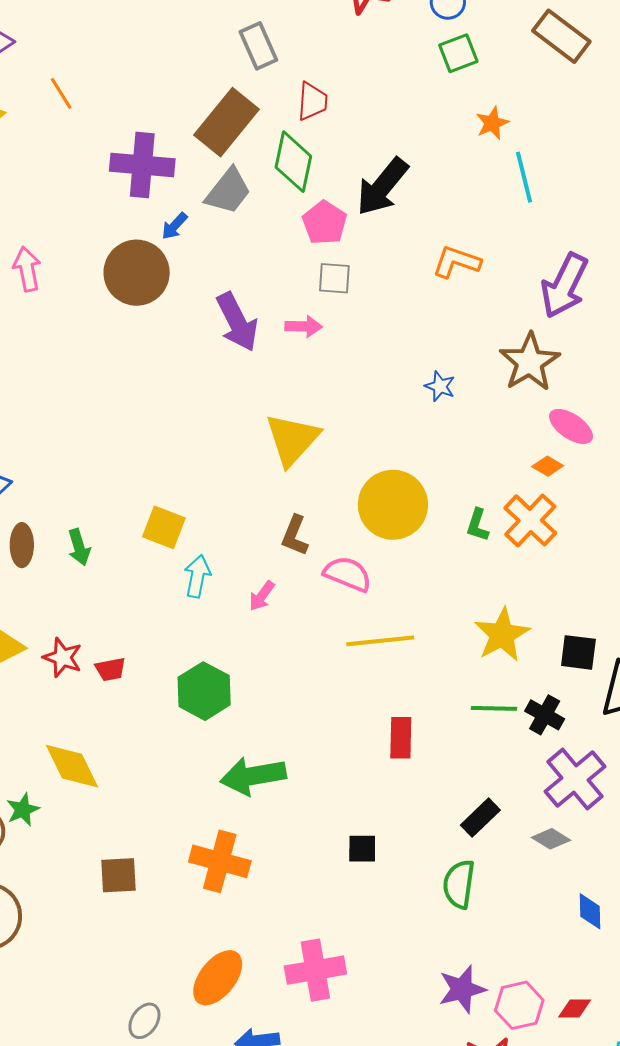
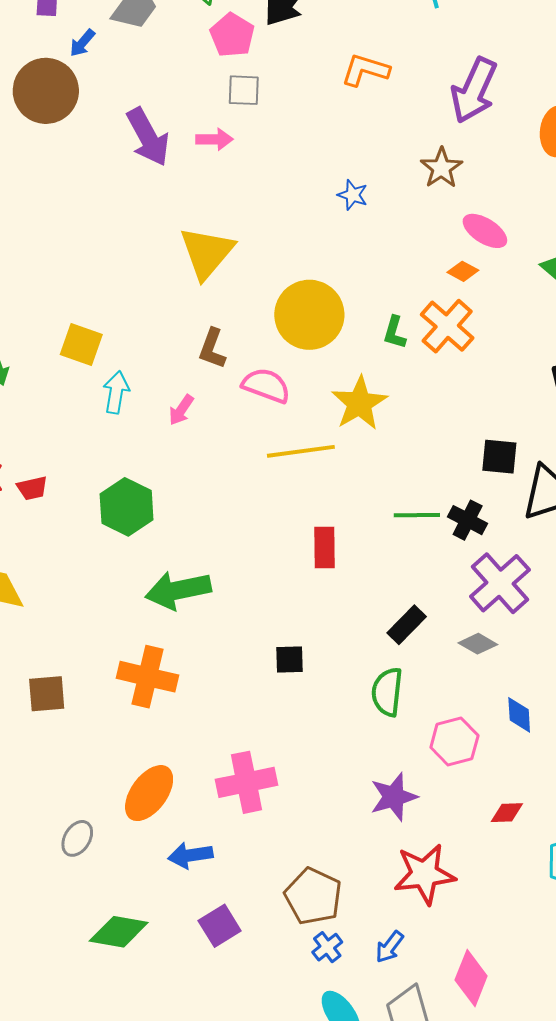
brown star: (530, 362) -> (441, 168), size x0.7
yellow star: (502, 635) -> (359, 403), moved
pink hexagon: (519, 1005) -> (454, 741), moved

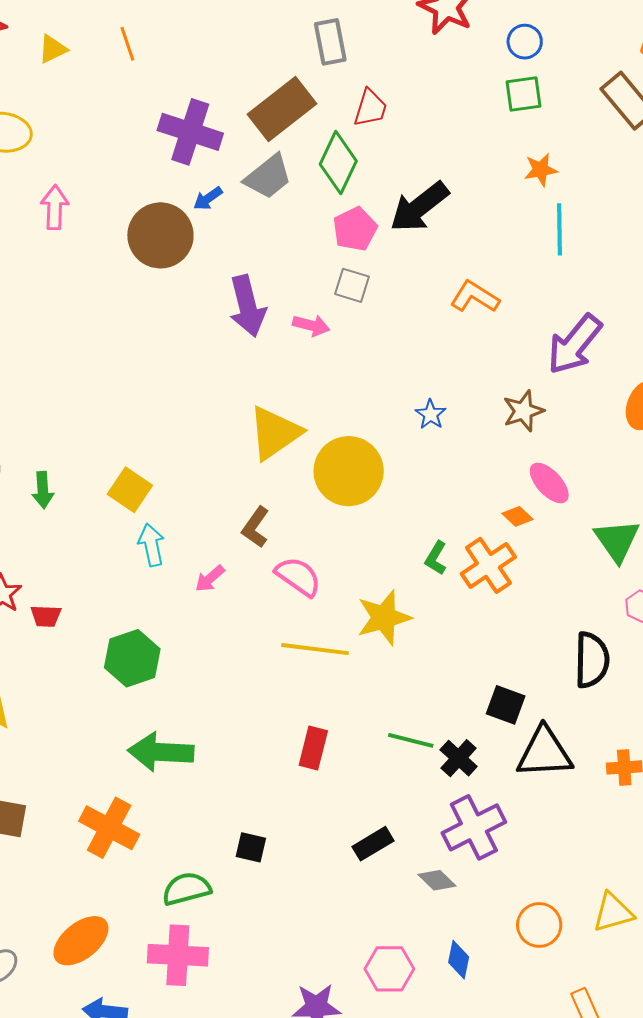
yellow circle: (309, 315) -> (349, 471), moved
cyan arrow: (116, 392) -> (151, 545), turned -36
green semicircle: (387, 692) -> (186, 889), moved, turned 54

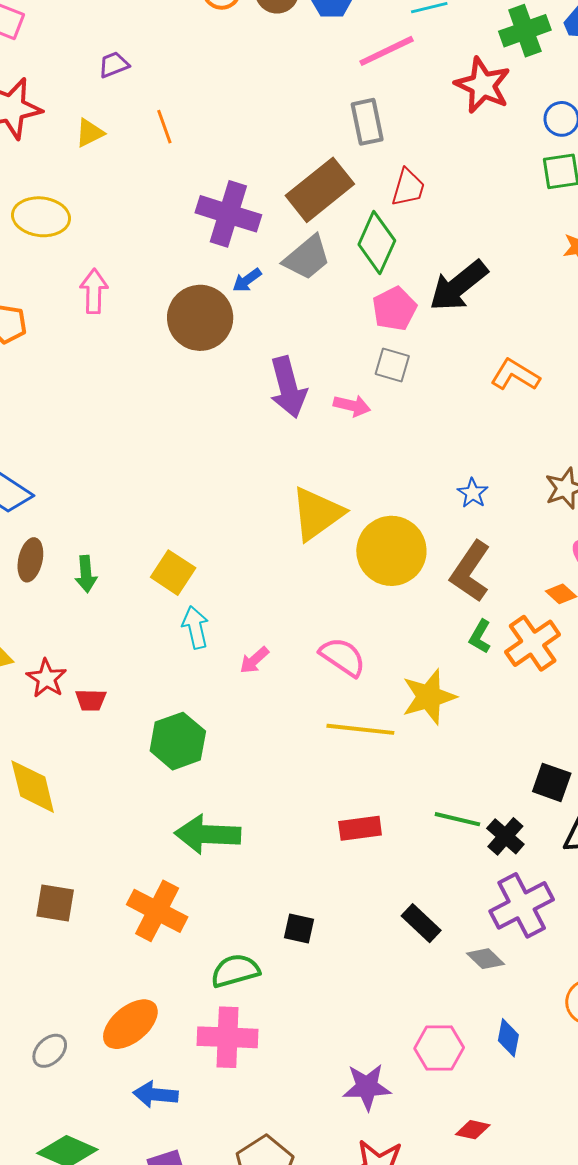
brown L-shape: (256, 527) -> (470, 571), moved, size x1.5
red rectangle: (313, 748) -> (360, 828), turned 69
black rectangle: (373, 844) -> (421, 923), turned 75

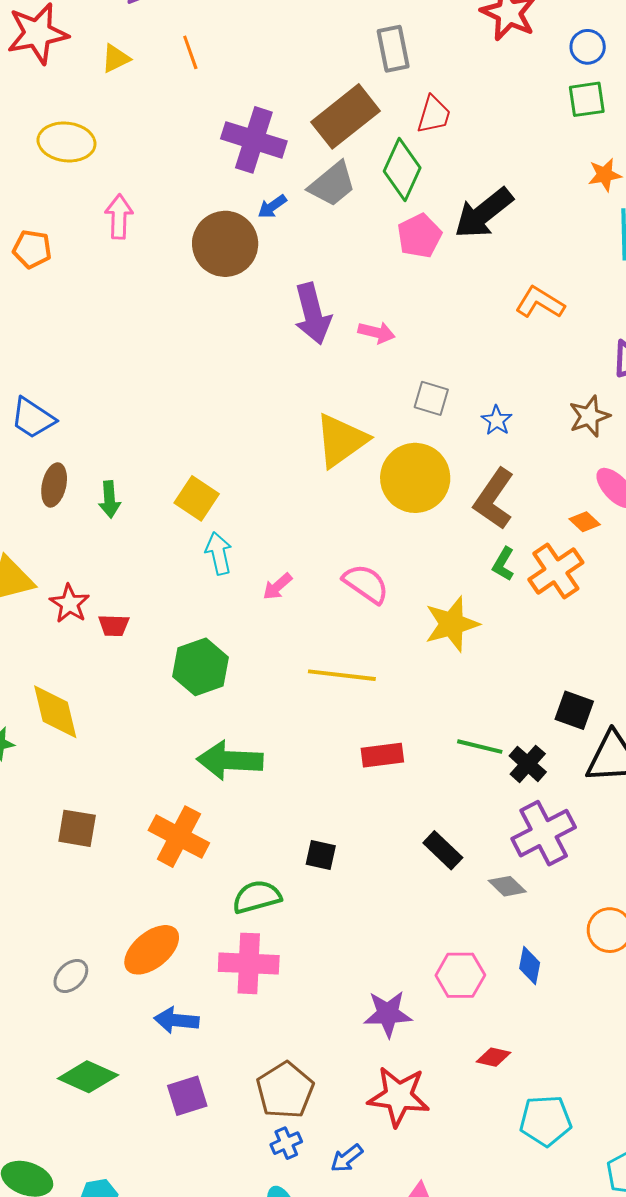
gray square: (392, 365) -> (431, 398), moved
yellow line: (360, 729) -> (342, 675), moved

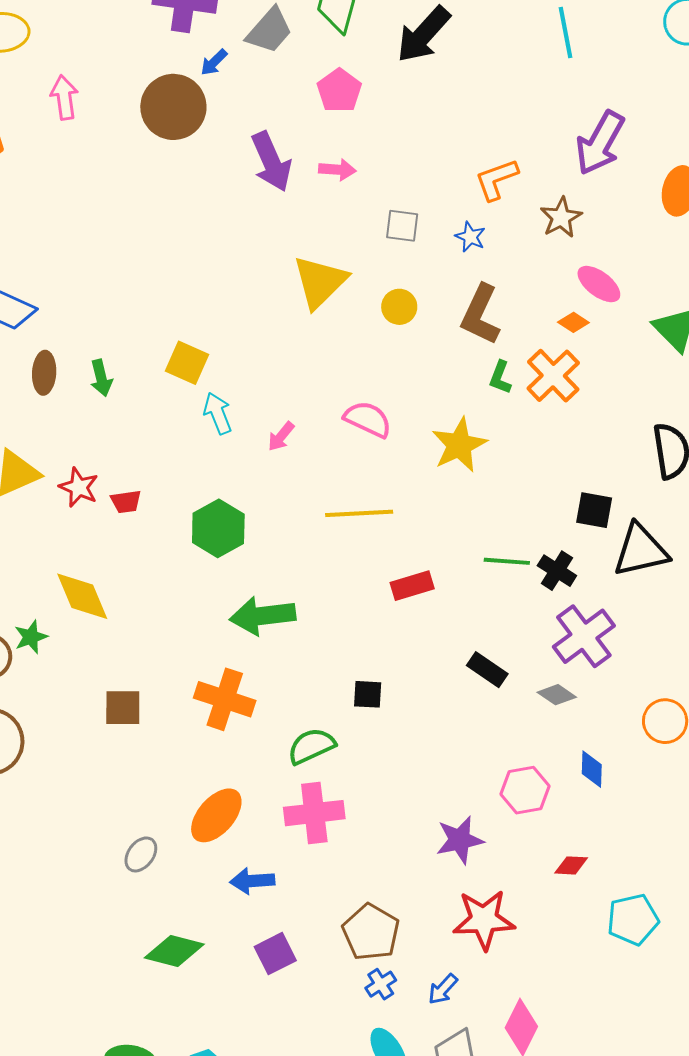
pink pentagon: (419, 236) -> (339, 91), moved
orange L-shape: (540, 303) -> (496, 179), moved, turned -42
yellow circle: (415, 478) -> (399, 307), size x0.5

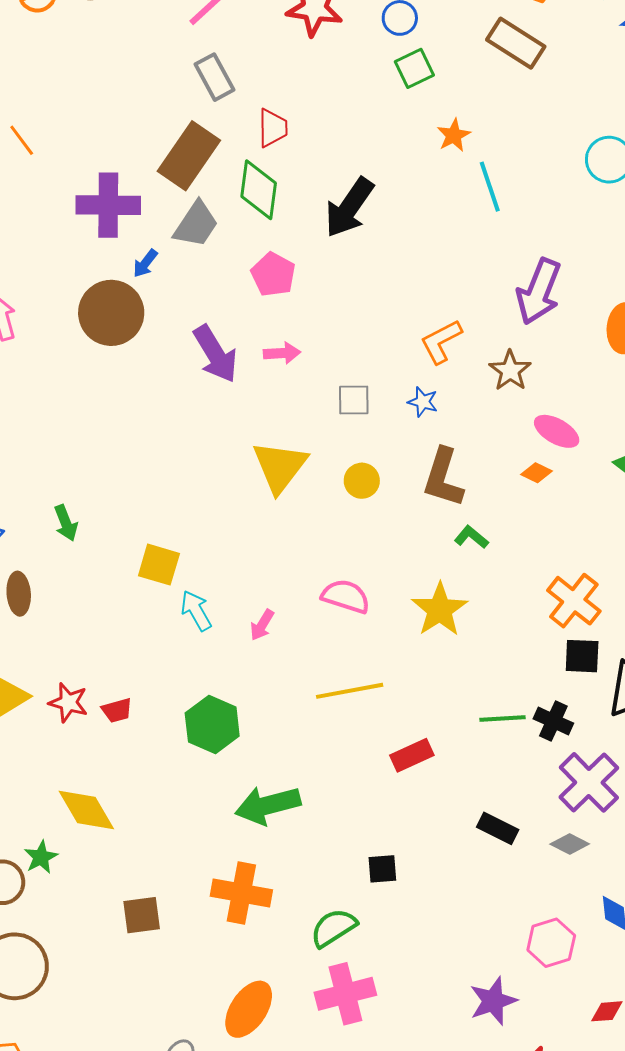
orange cross: (553, 376) -> (574, 601), moved
green L-shape: (500, 377) -> (471, 537), turned 116
green arrow: (101, 378) -> (66, 523), moved

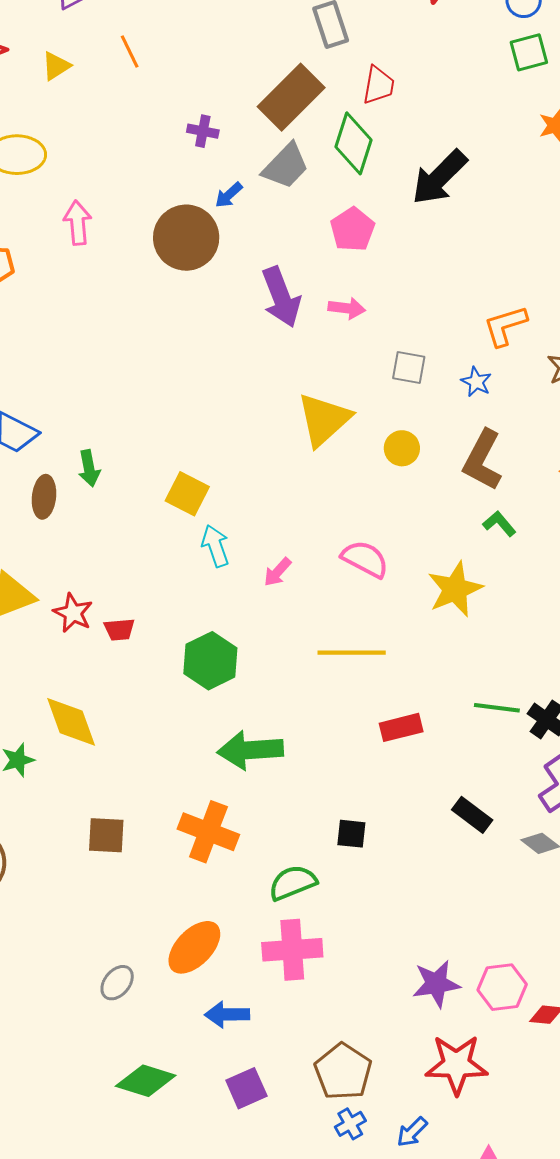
purple cross: (108, 205) -> (203, 131), size x0.5
green arrow: (66, 523) -> (89, 468), moved
pink hexagon: (551, 943) -> (502, 987), moved

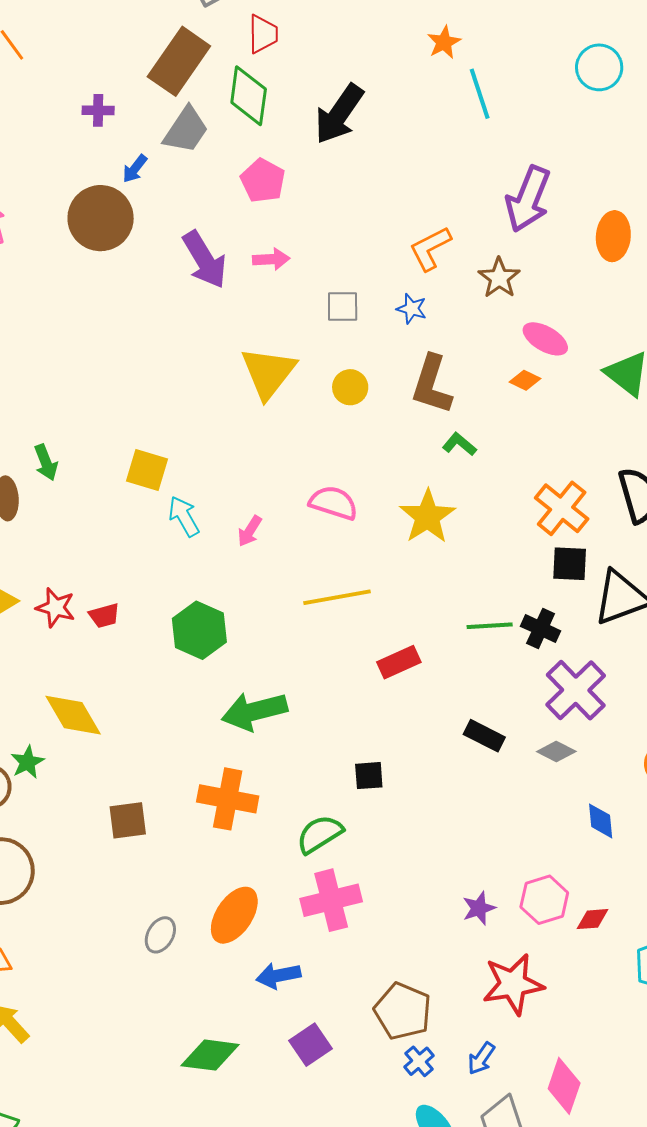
gray ellipse: (117, 983) -> (160, 935), moved
purple star: (436, 984) -> (479, 908), size x0.7

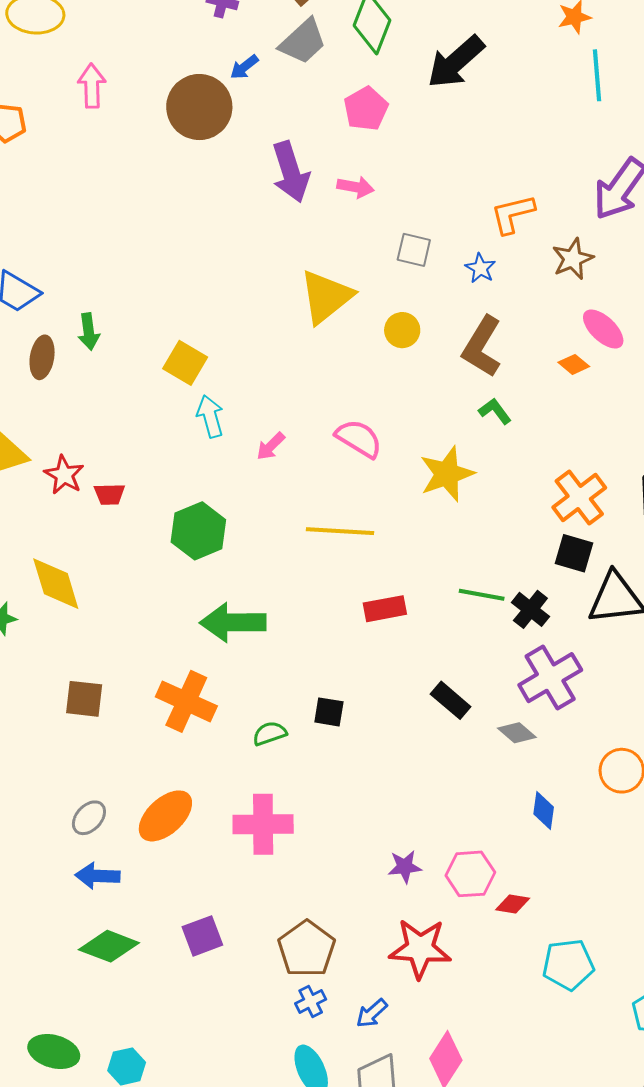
green semicircle: (320, 834) -> (270, 733), moved, size x0.7
blue arrow: (278, 975) -> (97, 876), moved
purple square: (311, 1045) -> (202, 936), moved

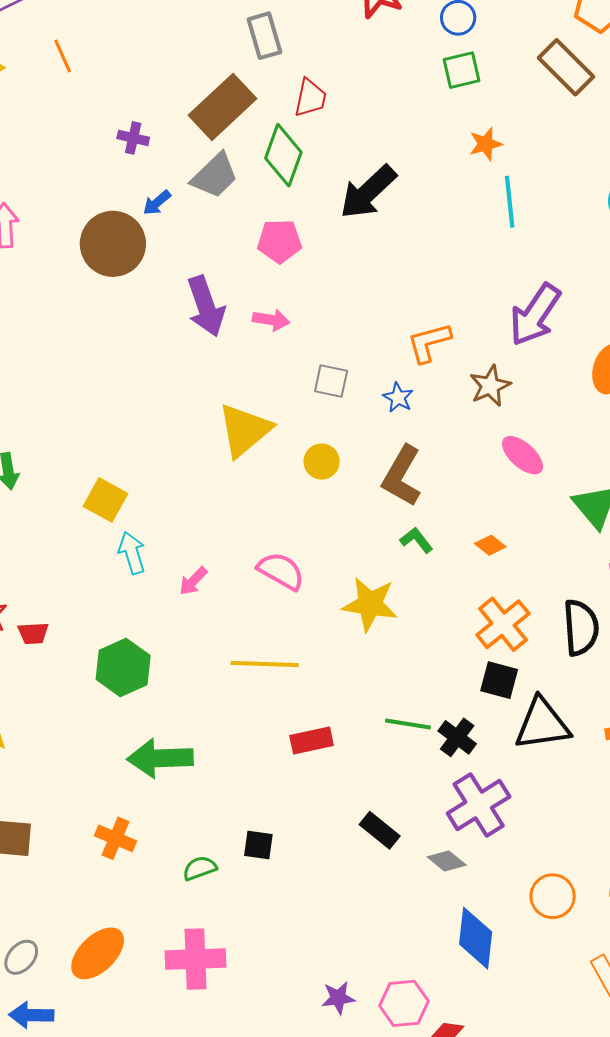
pink pentagon: (366, 109) -> (279, 241), turned 30
orange diamond: (574, 364) -> (490, 545), moved
yellow star: (447, 474) -> (370, 604), turned 30
orange cross: (186, 701) -> (115, 838), size x0.7
blue diamond: (544, 811) -> (476, 938), size x1.6

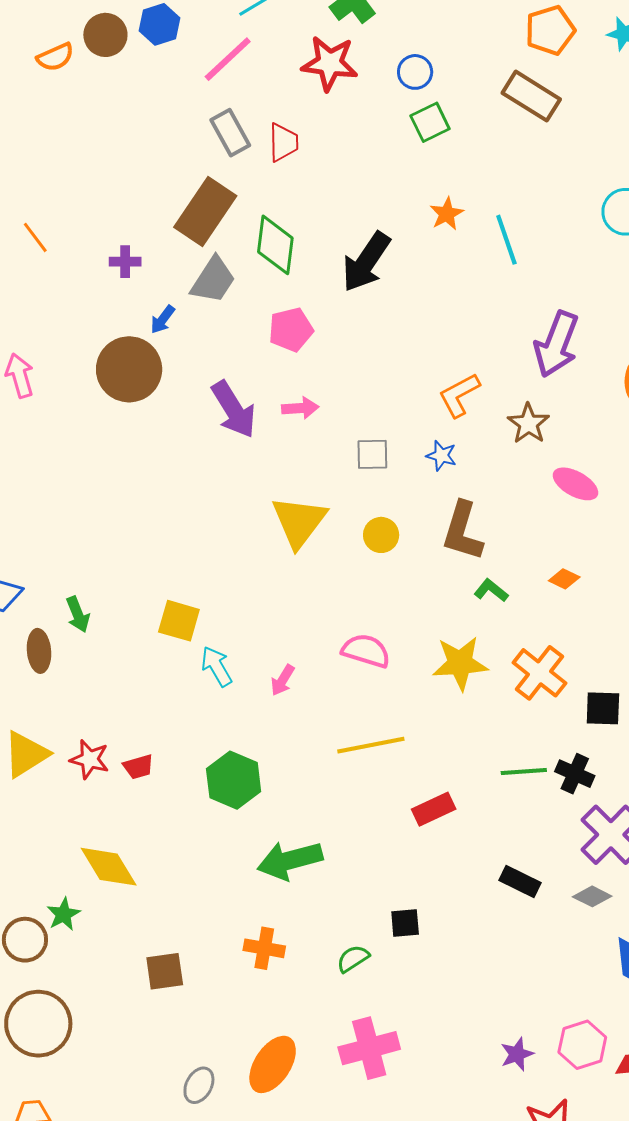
orange line: (63, 56) -> (35, 237), moved
red trapezoid: (310, 98) -> (283, 142), moved
orange star: (486, 144) -> (447, 214), moved
orange cross: (503, 624) -> (540, 673), moved

